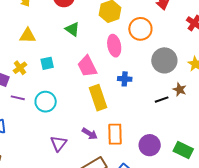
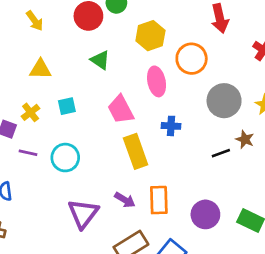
purple triangle: (59, 143) -> (83, 213), size x1.4

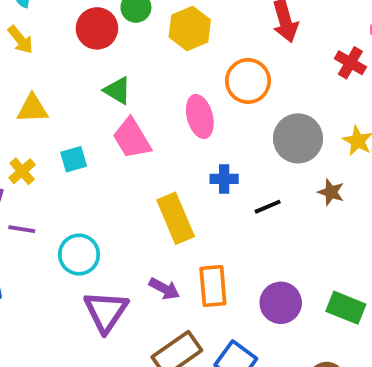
yellow hexagon: (150, 36) -> (190, 28), moved
pink trapezoid: (121, 110) -> (132, 138), moved
black line: (221, 153) -> (268, 207), moved
cyan circle: (65, 158) -> (79, 255), moved

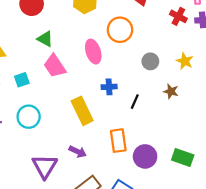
gray circle: (298, 138) -> (150, 61), size x0.6
black line: (268, 207) -> (135, 102), turned -40
cyan circle: (79, 255) -> (29, 117), moved
orange rectangle: (213, 286) -> (118, 141), moved

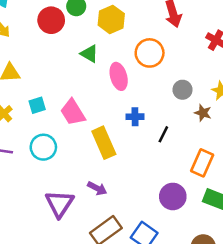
green triangle: (45, 39) -> (89, 54), moved
pink trapezoid: (55, 66) -> (73, 112), moved
brown star: (171, 91) -> (203, 113), moved
orange rectangle: (118, 141) -> (202, 163), moved, turned 30

